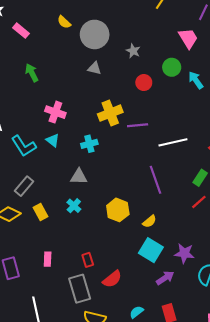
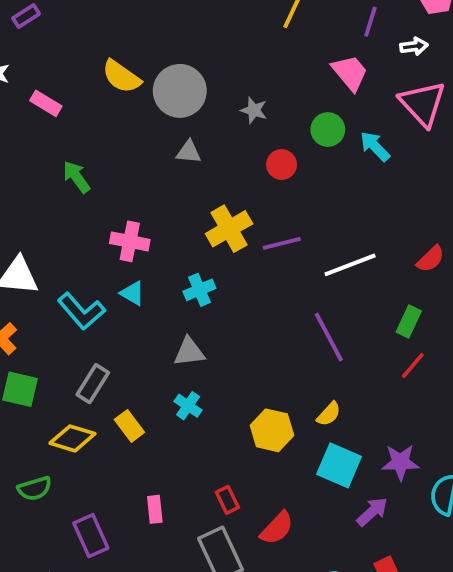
yellow semicircle: (64, 22) -> (121, 77), size x1.5
yellow hexagon: (118, 210) -> (272, 430), moved

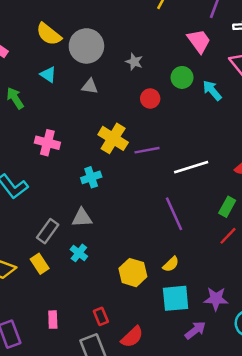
yellow cross: (229, 229) -> (113, 138), turned -32
cyan triangle: (132, 293) -> (48, 75), moved
gray rectangle: (93, 384) -> (48, 231), moved
cyan square: (339, 465) -> (176, 298), turned -32

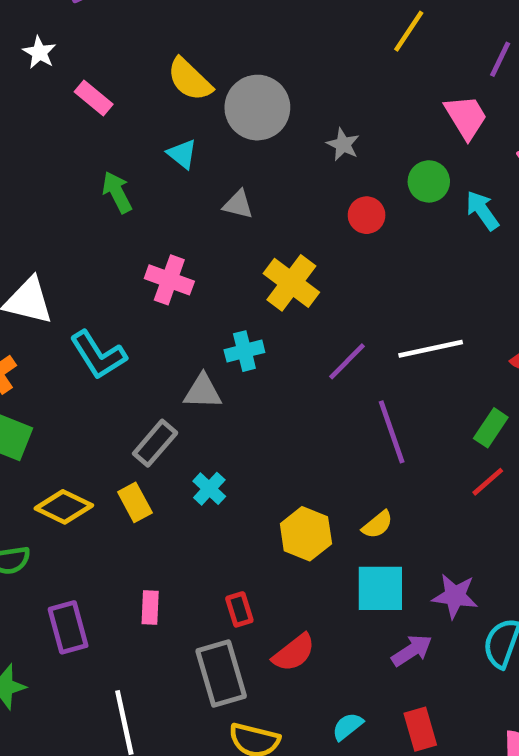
gray triangle: (90, 86) -> (238, 204), moved
purple line: (147, 150) -> (347, 361), moved, turned -40
gray triangle: (82, 218) -> (203, 392), moved

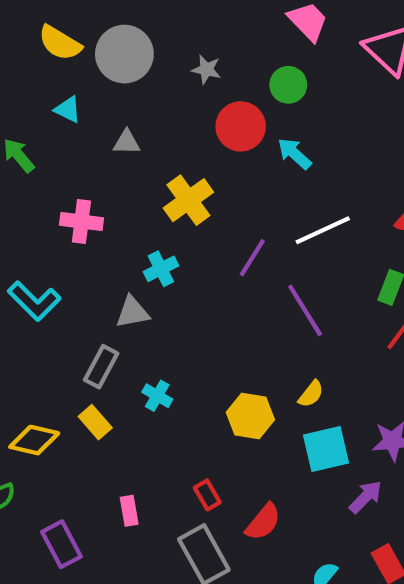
cyan arrow: (482, 210) -> (294, 154), moved
red circle: (367, 215) -> (241, 126), size x1.5
yellow cross: (291, 283) -> (188, 200), turned 30

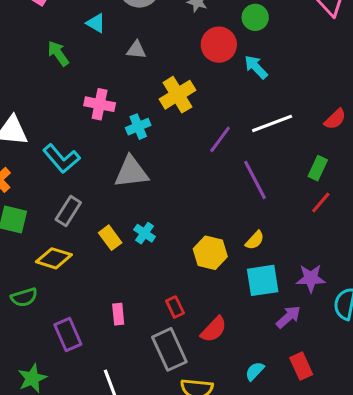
cyan cross: (161, 269) -> (138, 127), moved
gray triangle: (132, 312) -> (131, 172), size x1.4
gray rectangle: (101, 367) -> (68, 211), moved
yellow rectangle: (95, 422) -> (110, 238), moved

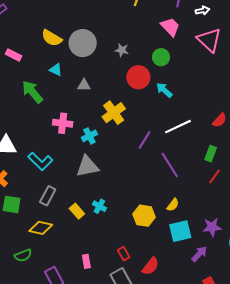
green arrow: (58, 53) -> (32, 92), size x1.4

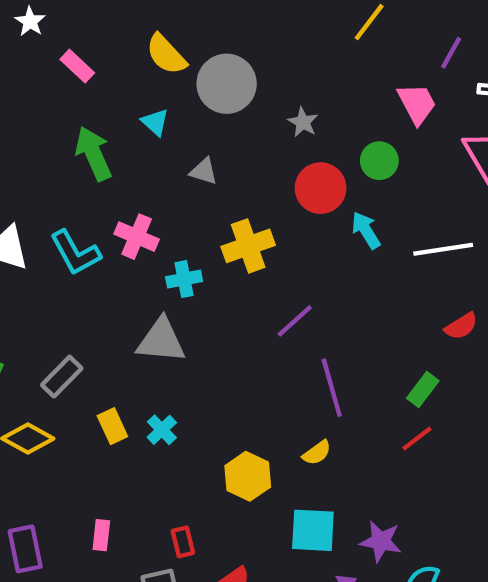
white line: (178, 127) -> (443, 249), moved
cyan L-shape: (40, 161) -> (75, 253), moved
yellow semicircle: (173, 205) -> (317, 453), moved

